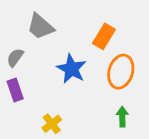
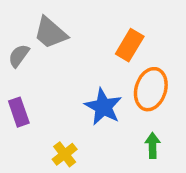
gray semicircle: (15, 58) -> (19, 56), moved
blue star: (71, 69) -> (103, 107), moved

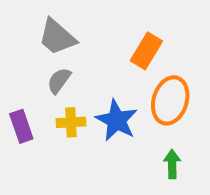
gray semicircle: (19, 56) -> (59, 81), moved
yellow cross: (65, 154) -> (71, 122), moved, turned 35

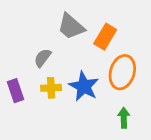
gray trapezoid: (57, 37) -> (71, 27), moved

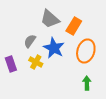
blue star: (84, 86) -> (54, 48), moved
yellow cross: (51, 88) -> (36, 62), turned 32

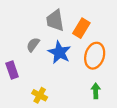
gray trapezoid: (50, 19) -> (55, 20), turned 40
yellow cross: (36, 62) -> (40, 95), moved

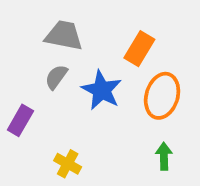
gray trapezoid: (55, 20) -> (64, 35), moved, turned 110
purple rectangle: (12, 70) -> (20, 120), turned 49

